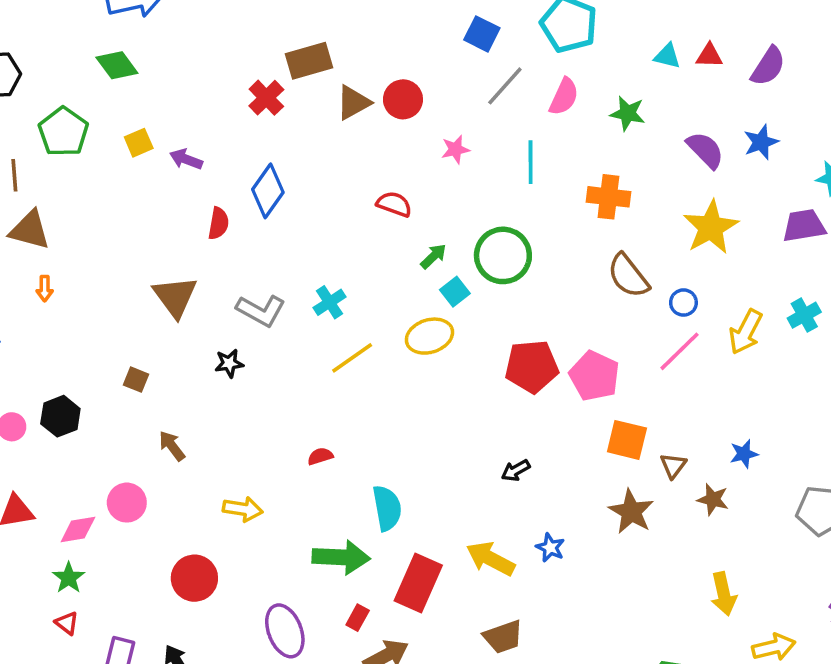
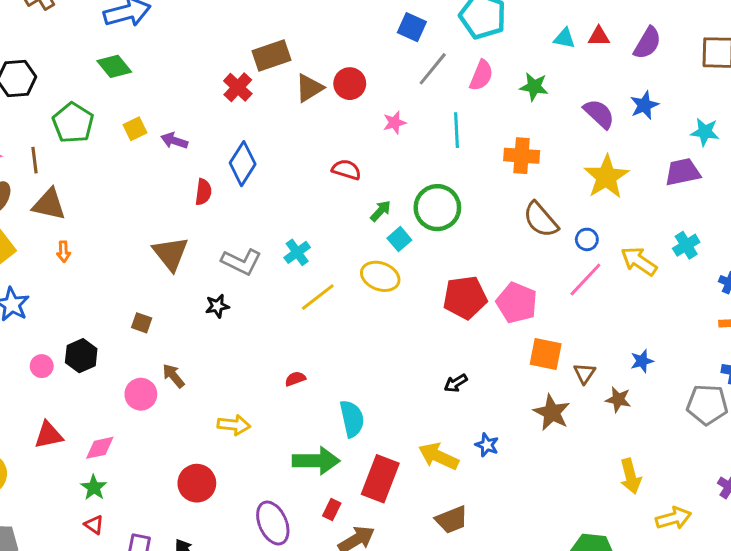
yellow arrow: (746, 332) -> (639, 261), turned 99
yellow ellipse: (429, 336) -> (380, 276), turned 42
pink circle: (127, 503) -> (141, 394), moved

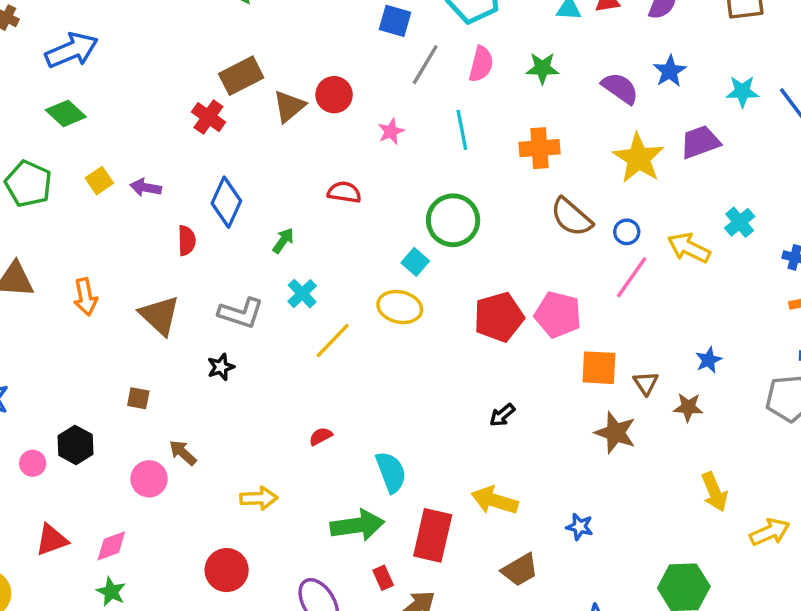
purple trapezoid: (683, 172) -> (700, 142), moved
green arrow: (381, 211) -> (283, 241), moved
orange arrow: (63, 252) -> (85, 297), moved, size x1.5
blue star: (487, 445) -> (580, 527), moved
red rectangle: (332, 509) -> (383, 578), turned -42

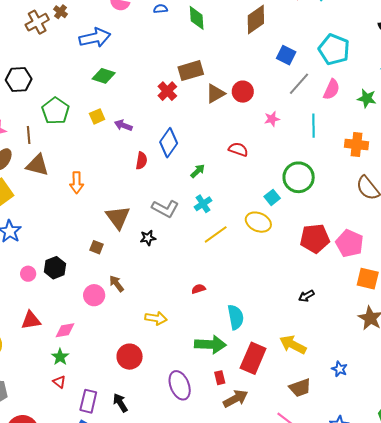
green diamond: (66, 113) -> (104, 76), moved, turned -35
brown triangle: (160, 315) -> (118, 217), moved

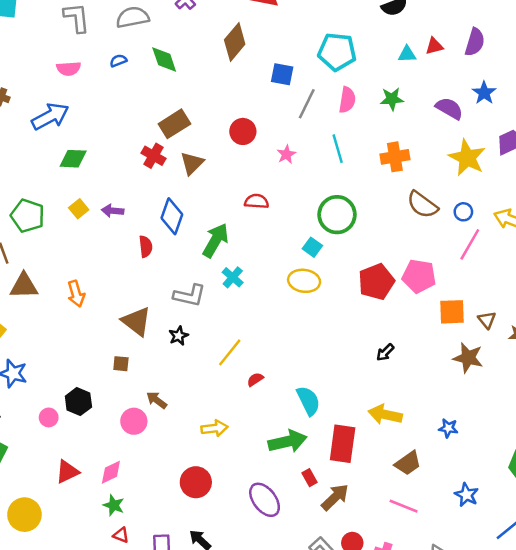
brown triangle: (215, 93) -> (192, 163), moved
green arrow: (198, 171) -> (216, 240), size x1.8
yellow line: (216, 234) -> (230, 352), moved

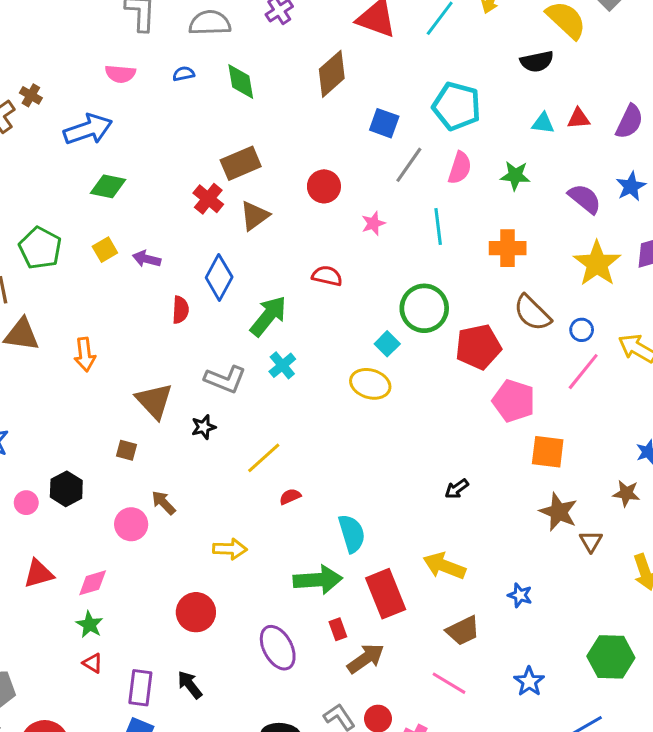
red pentagon: (376, 282) -> (478, 347), moved
brown triangle: (487, 320) -> (591, 541), moved
red rectangle: (343, 444) -> (386, 594), turned -39

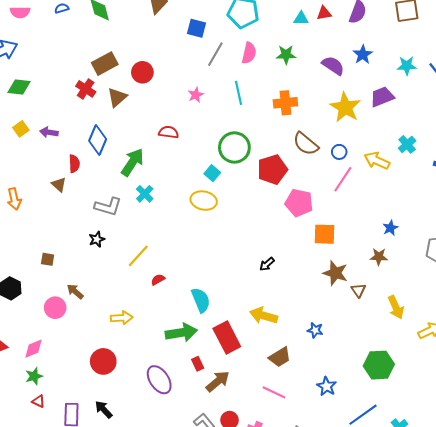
red circle: (324, 186) -> (142, 72), moved
brown triangle: (154, 401) -> (59, 185), moved, size x0.6
green star: (89, 625) -> (34, 376), turned 30

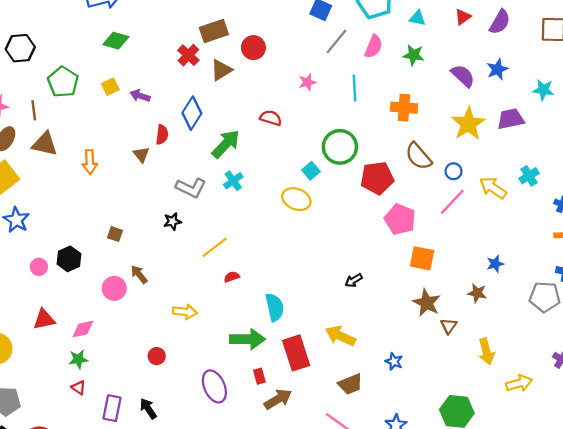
red triangle: (324, 13) -> (463, 17), turned -35
cyan triangle: (301, 18) -> (417, 18), moved
red circle: (103, 361) -> (157, 356), size x0.6

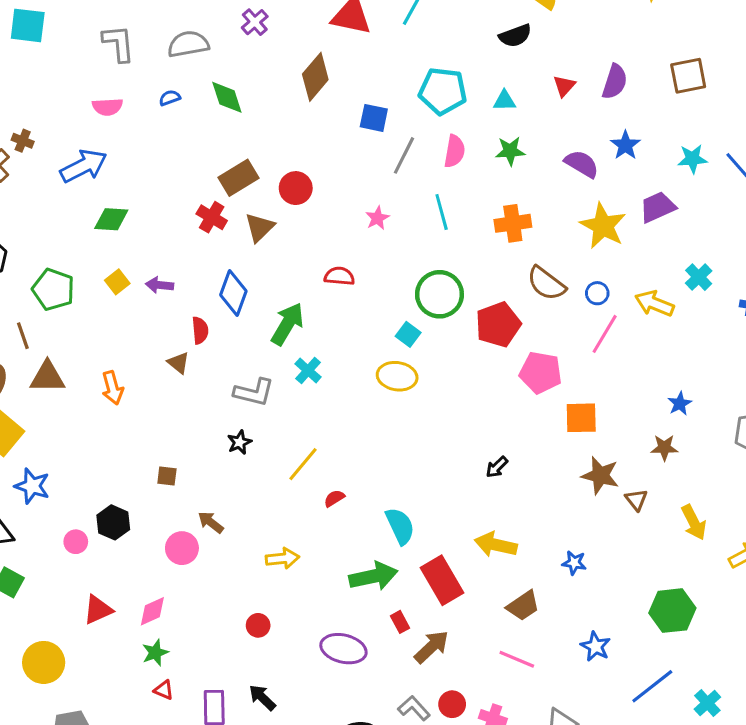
purple ellipse: (214, 386) -> (343, 649), turned -40

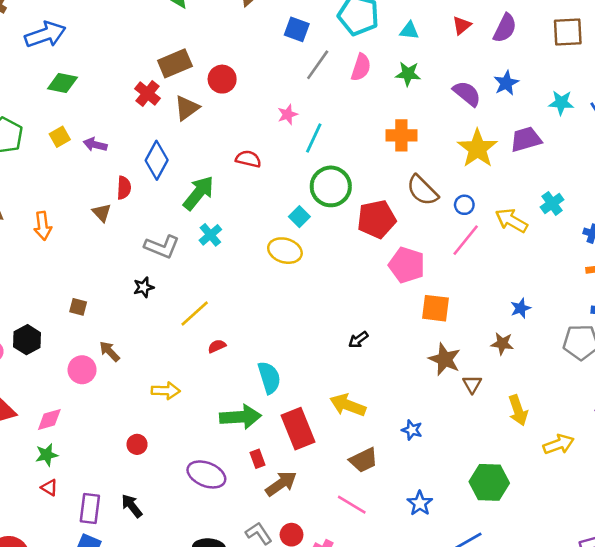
cyan line: (442, 212) -> (314, 138), moved, turned 32

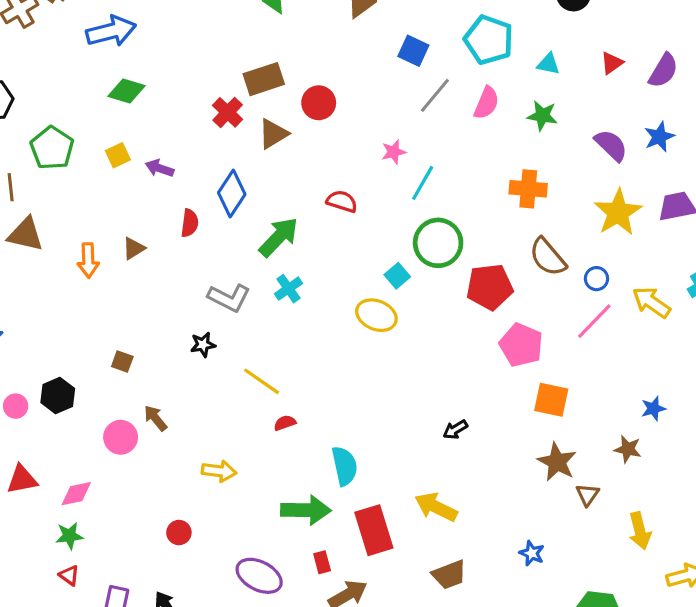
brown triangle: (102, 213) -> (134, 248), moved, turned 36
yellow line: (195, 313) -> (262, 381), turned 72
blue star: (412, 430) -> (532, 553), moved

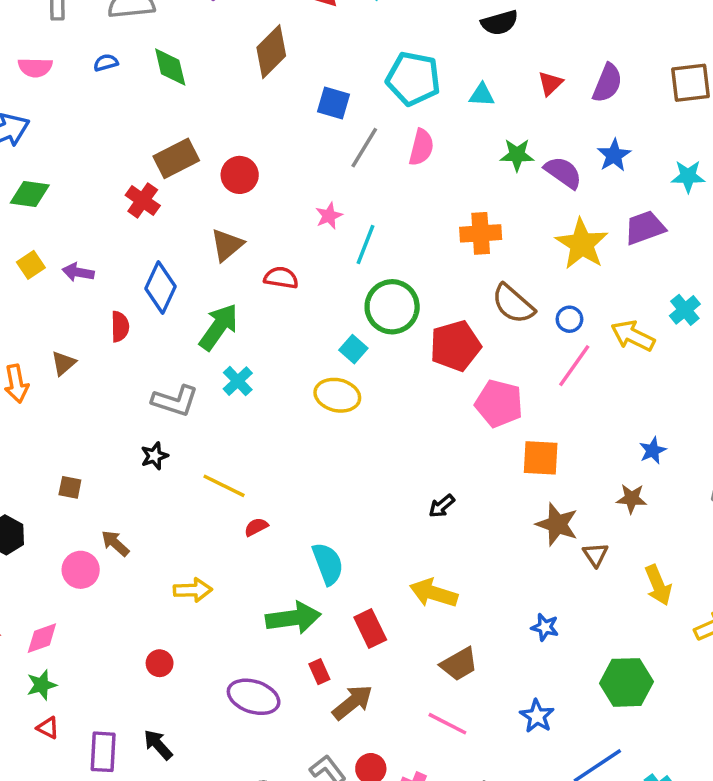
green star: (542, 116) -> (517, 155), moved
brown triangle: (273, 134) -> (227, 245), moved
red rectangle: (374, 530) -> (370, 628), size x0.7

